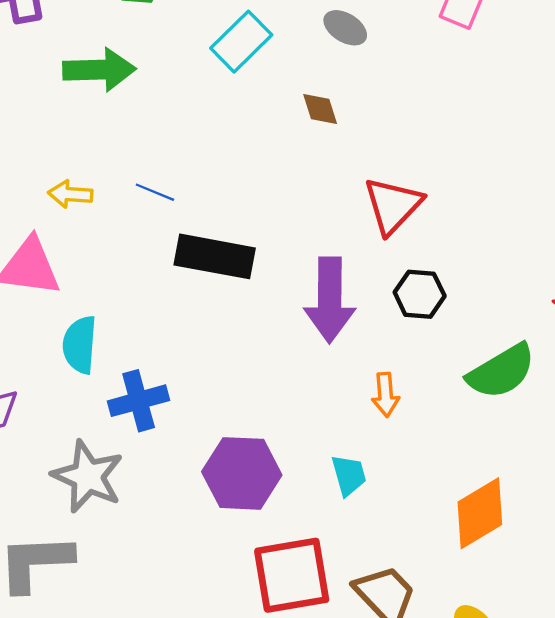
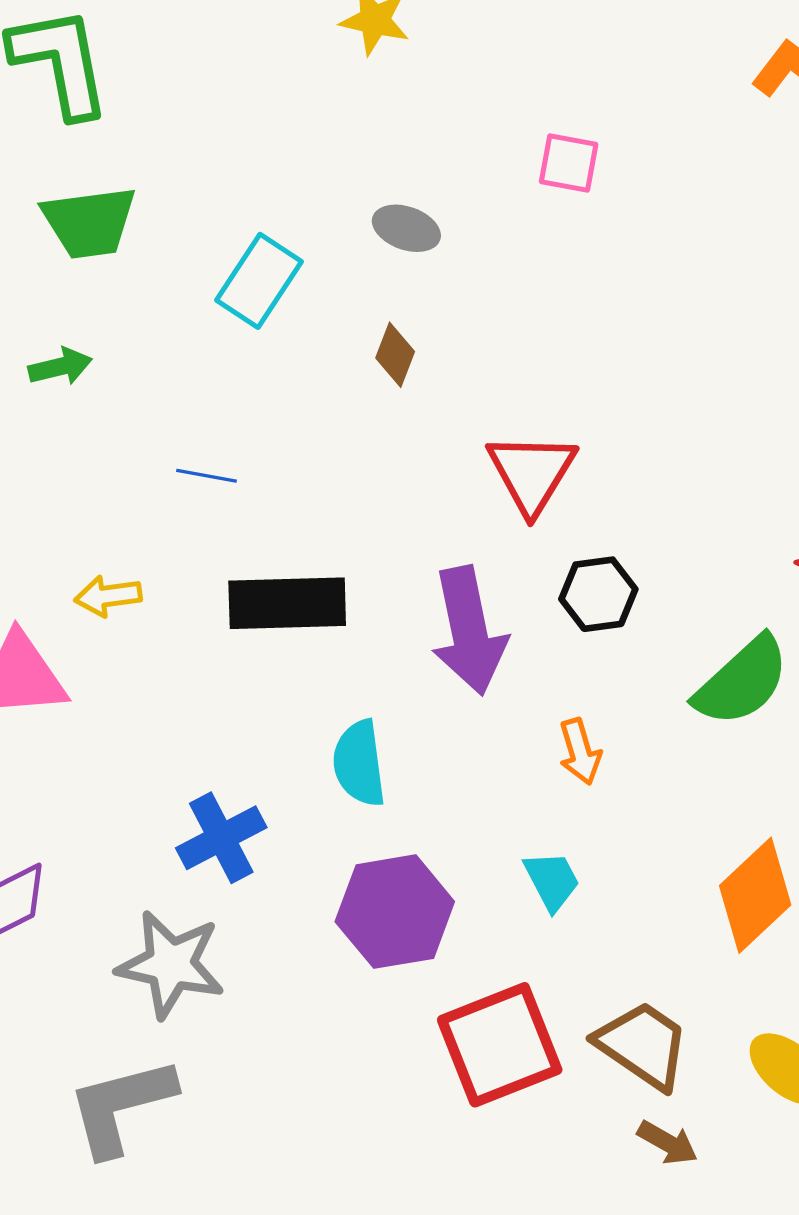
green arrow: (99, 70) -> (60, 367), size x0.6
brown diamond: (320, 109) -> (395, 355), turned 51
blue line: (155, 192) -> (206, 476), moved
yellow arrow: (70, 194) -> (108, 596), moved
cyan semicircle: (80, 345) -> (359, 763), moved

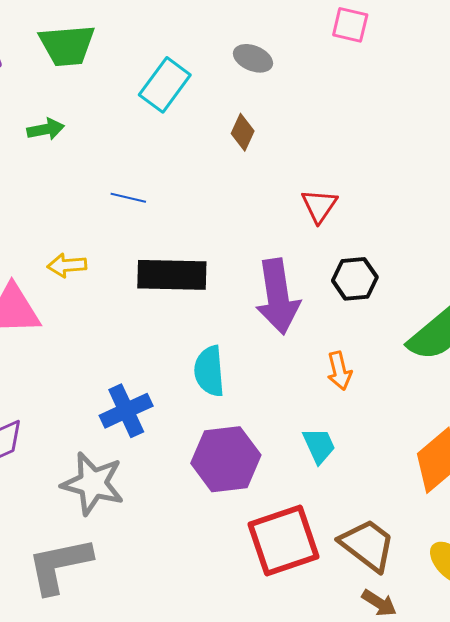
red triangle: (532, 473) -> (319, 206), size x0.7

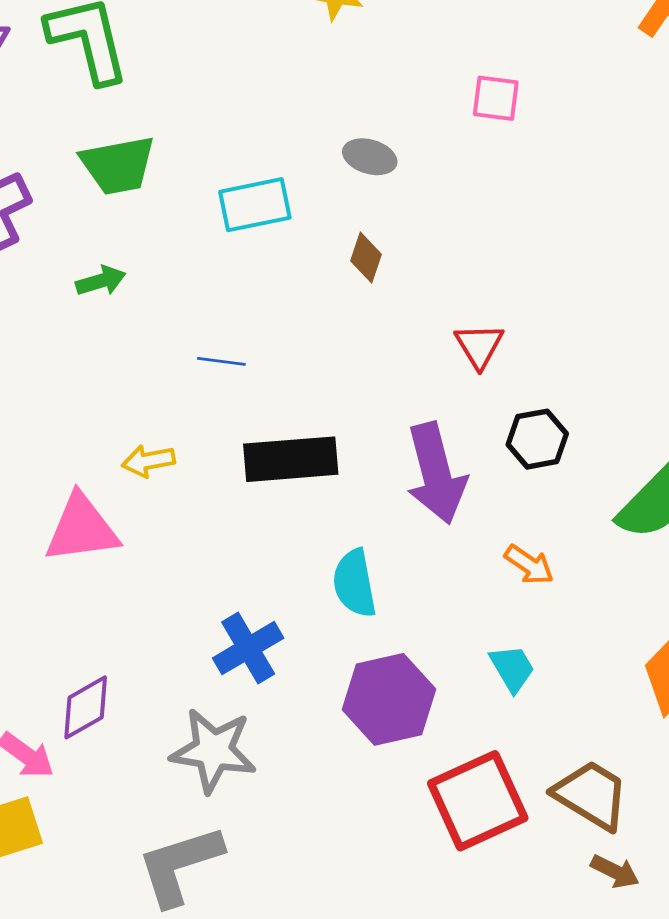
cyan rectangle: (165, 85) -> (255, 205), turned 48
orange arrow: (339, 371) -> (529, 565), turned -36

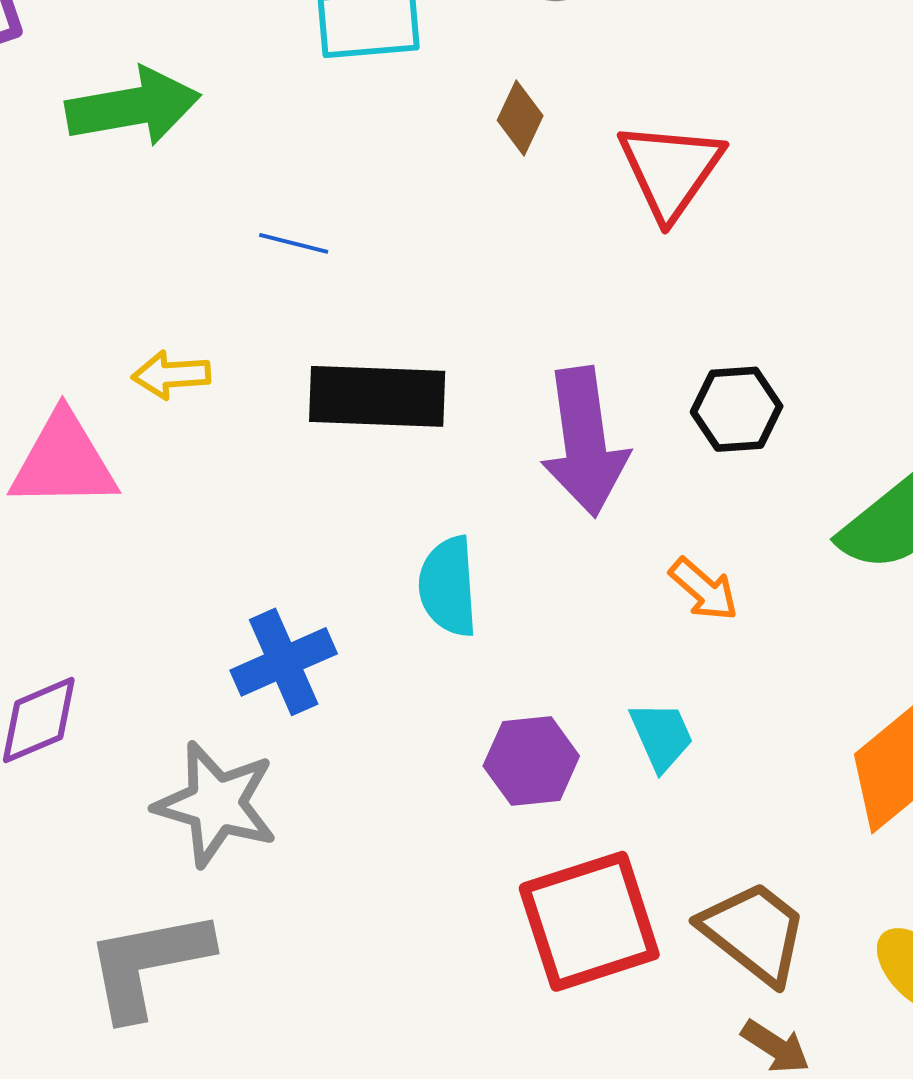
green arrow: (101, 281) -> (133, 107), size x1.8
red triangle: (479, 346) -> (670, 170), moved, size x1.5
purple hexagon: (389, 699) -> (531, 761), moved, size x0.7

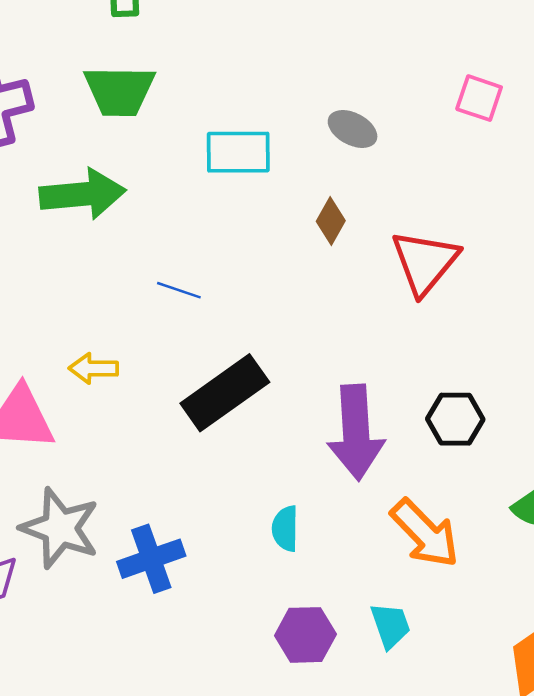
black rectangle: (377, 396) -> (225, 393), turned -42
cyan semicircle: (448, 586) -> (285, 529), moved, size x0.7
orange arrow: (704, 589) -> (425, 533), size x1.6
gray star: (216, 804) -> (60, 528), moved

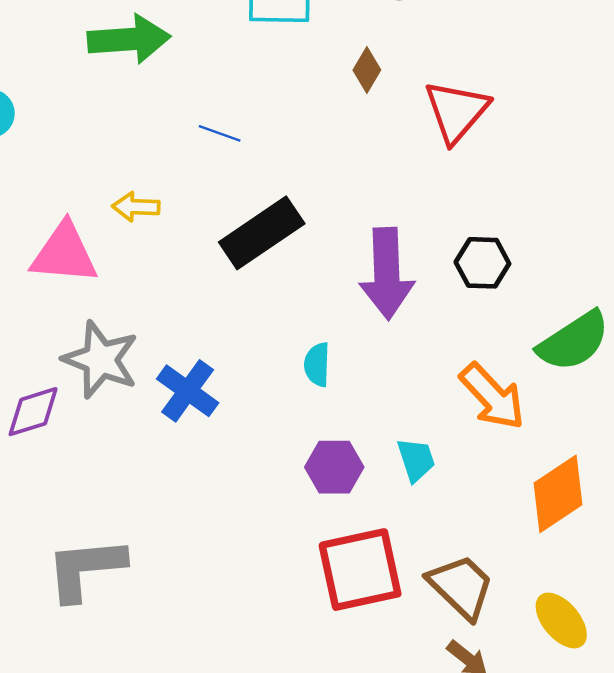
orange arrow: (425, 533) -> (492, 396), moved
blue cross: (151, 559) -> (188, 391), turned -36

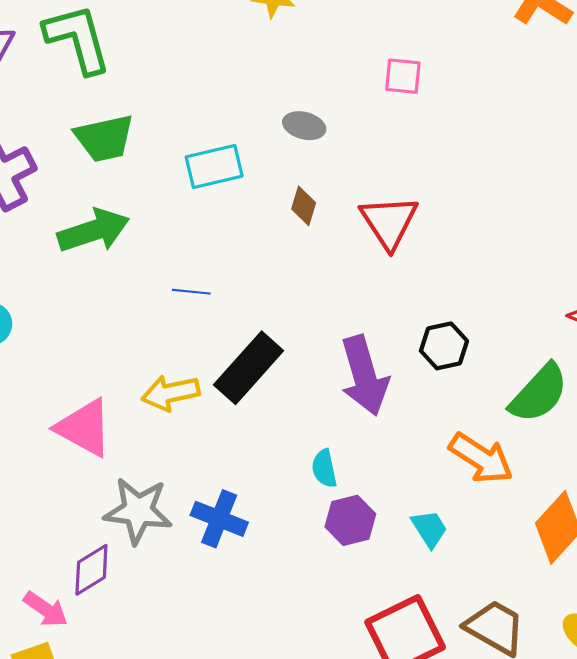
yellow arrow: (136, 207) -> (171, 393), moved, size x1.4
pink triangle: (64, 253) -> (84, 428), turned 38
purple hexagon: (334, 467) -> (350, 520), moved

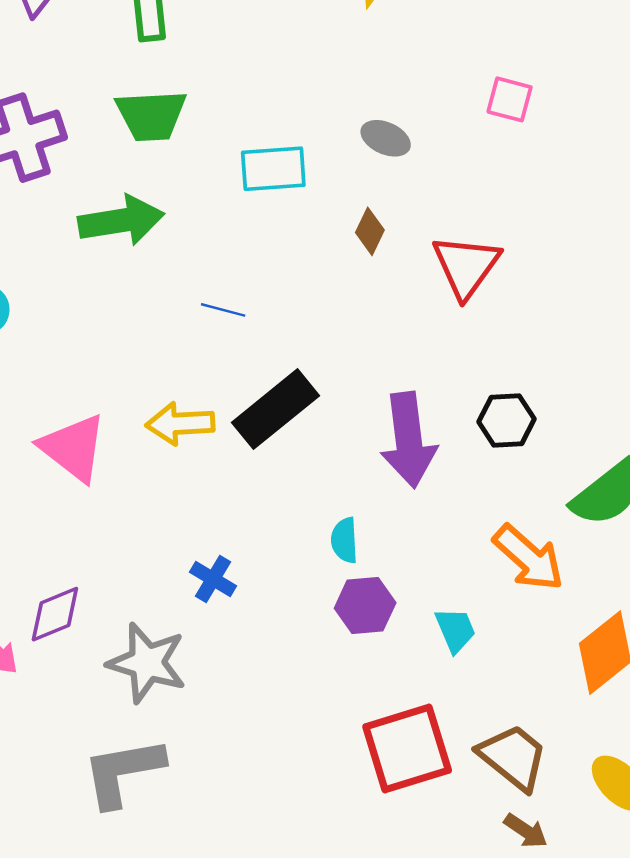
gray star: (138, 511) -> (147, 663), moved
blue cross: (219, 519) -> (213, 579), size x0.7

